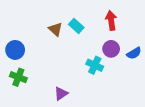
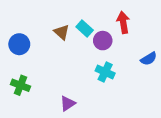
purple circle: (111, 49) -> (103, 41), moved
blue circle: (15, 50) -> (19, 44), moved

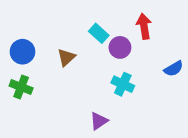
brown triangle: (62, 32) -> (66, 57), moved, turned 35
green cross: (20, 85) -> (21, 87), moved
purple triangle: (68, 103) -> (99, 121), moved

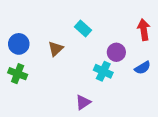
red arrow: (144, 26) -> (144, 30), moved
purple circle: (120, 47) -> (116, 52), moved
blue semicircle: (174, 69) -> (143, 68), moved

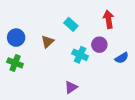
red arrow: (144, 30) -> (108, 19), moved
cyan cross: (103, 71) -> (80, 55), moved

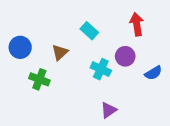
green cross: (15, 63) -> (39, 79), moved
purple triangle: (71, 87) -> (109, 110), moved

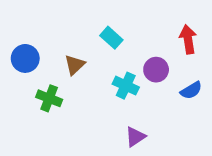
red arrow: (137, 24) -> (188, 39), moved

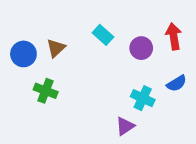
brown triangle: (75, 65) -> (56, 48), moved
purple circle: (156, 70) -> (141, 48), moved
cyan cross: (126, 86) -> (143, 98), moved

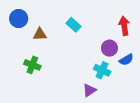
brown triangle: (56, 48) -> (40, 34), turned 40
purple circle: (141, 48) -> (109, 48), moved
blue circle: (23, 54) -> (19, 19), moved

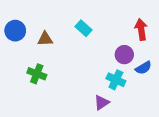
blue circle: (19, 19) -> (15, 31), moved

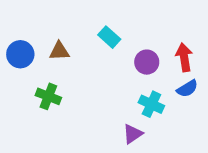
red arrow: (141, 29) -> (184, 57), moved
blue circle: (15, 31) -> (20, 54), moved
purple circle: (124, 55) -> (147, 62), moved

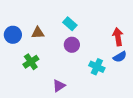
purple circle: (147, 62) -> (72, 45), moved
green cross: (48, 96) -> (31, 62), turned 35
purple triangle: (133, 134) -> (59, 86), moved

